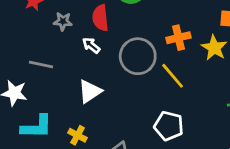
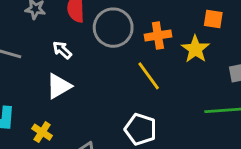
white arrow: (91, 45) -> (62, 50), moved
gray circle: (138, 56) -> (113, 28), moved

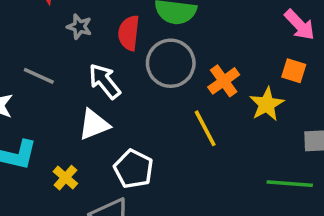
orange cross: (158, 36) -> (224, 81), turned -35
white arrow: (62, 50) -> (105, 81), size x1.5
white pentagon: (141, 129) -> (134, 169), moved

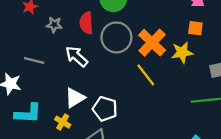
orange cross: (224, 81) -> (152, 43), size x1.4
yellow star: (267, 104) -> (182, 52), turned 30
white triangle: (94, 125) -> (75, 98), moved

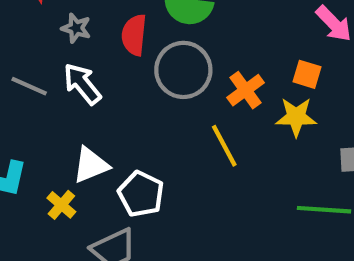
orange square: (195, 28) -> (307, 74), moved
orange cross: (152, 43) -> (246, 90), size x0.7
white arrow: (77, 56) -> (82, 84), moved

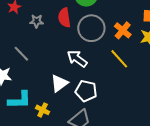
white arrow: (82, 84) -> (77, 59), moved
gray line: (29, 86) -> (21, 54), turned 36
yellow cross: (61, 205) -> (43, 110), moved

